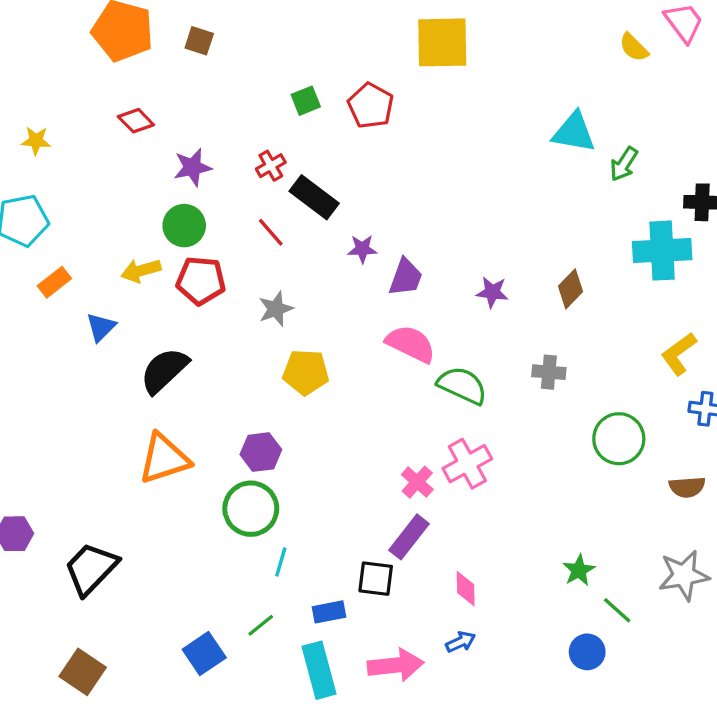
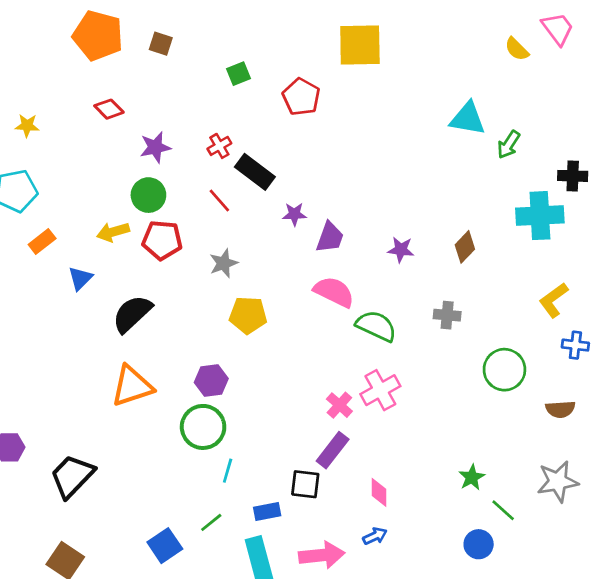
green square: (306, 101) -> (238, 74), moved

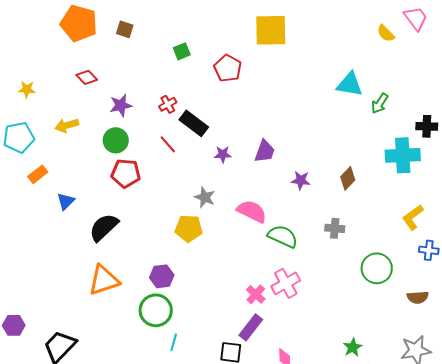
yellow arrow: (113, 232) -> (67, 125), moved
purple trapezoid: (330, 237) -> (265, 151), moved
gray star: (223, 263) -> (205, 197), moved, turned -30

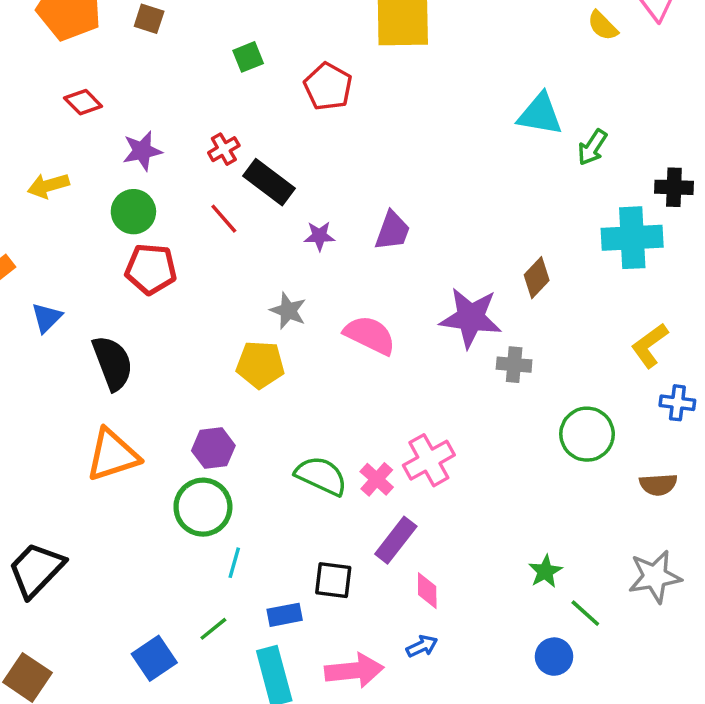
purple star: (301, 180) -> (471, 318), moved, size x1.8
black semicircle: (104, 227) -> (113, 363), turned 112
green semicircle: (283, 236) -> (321, 476), moved
purple rectangle: (251, 327) -> (396, 540), moved

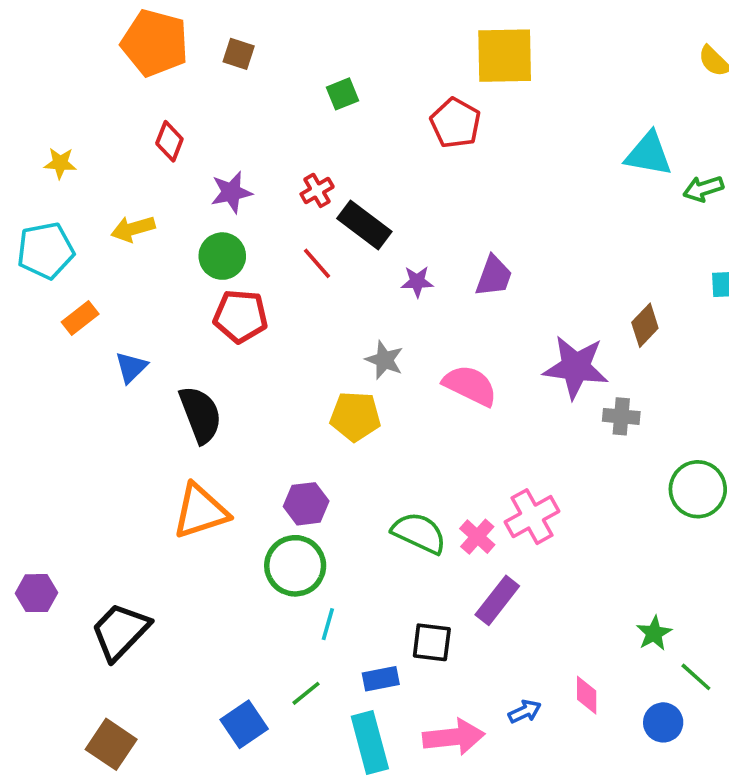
red pentagon: (328, 87) -> (455, 123), moved
red diamond: (83, 102) -> (169, 141), turned 66
green arrow: (592, 147) -> (703, 189), turned 39
pink diamond: (427, 591) -> (587, 695), moved

